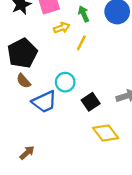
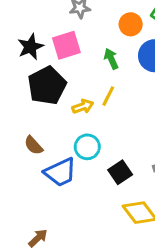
yellow arrow: (62, 28) -> (83, 107), moved
black pentagon: (22, 53) -> (47, 86), moved

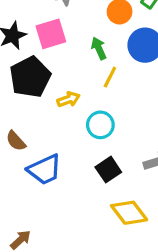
yellow line: (108, 96) -> (110, 77), moved
cyan circle: (87, 147) -> (100, 125), moved

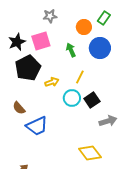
yellow line: (110, 77) -> (80, 77), moved
black square: (108, 170) -> (92, 100), moved

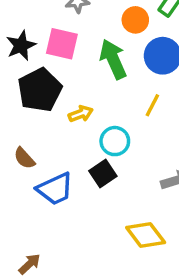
pink square: (41, 41) -> (62, 44), turned 30
green arrow: (71, 50) -> (113, 59), size x1.6
yellow line: (80, 77) -> (152, 105), moved
black square: (92, 100) -> (103, 174), moved

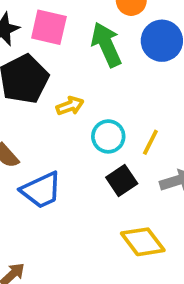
yellow line: (152, 105) -> (150, 142), moved
black square: (103, 174) -> (122, 181), moved

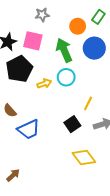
cyan circle: (108, 136) -> (66, 77), moved

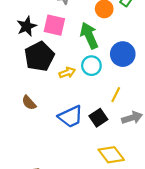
blue circle: (94, 48) -> (123, 54), moved
blue trapezoid: (29, 129) -> (71, 117), moved

